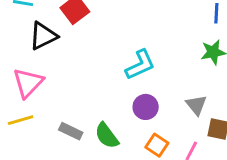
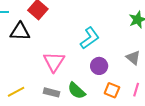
black triangle: (43, 36) -> (20, 32), turned 40
pink triangle: (28, 83) -> (54, 62), moved

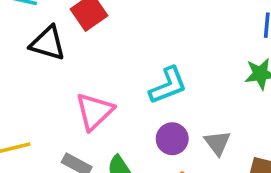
gray triangle: (133, 58) -> (217, 143), moved

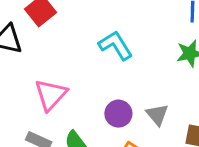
cyan L-shape: (168, 85) -> (116, 45), moved, turned -96

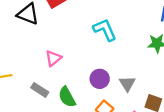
pink triangle: (51, 95) -> (53, 58), size x0.7

